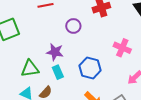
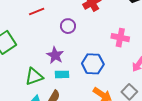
purple star: (55, 52) -> (55, 55), turned 30
cyan rectangle: (58, 72) -> (62, 74), turned -56

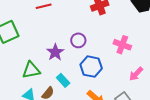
purple circle: (68, 26) -> (78, 40), moved
cyan rectangle: (62, 74) -> (63, 80), moved, turned 40

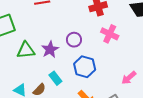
pink cross: (122, 45) -> (110, 34), moved
green triangle: (31, 70) -> (26, 50), moved

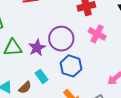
purple circle: (74, 40) -> (61, 39), size x1.6

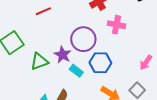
cyan rectangle: (41, 76) -> (76, 71), moved

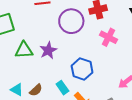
purple circle: (83, 39) -> (71, 21), moved
cyan rectangle: (76, 71) -> (62, 88), moved

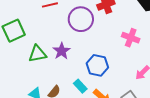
pink cross: (108, 37) -> (131, 38), moved

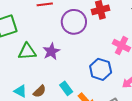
blue hexagon: (97, 65) -> (101, 69), moved

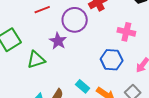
purple star: (51, 51) -> (58, 41), moved

